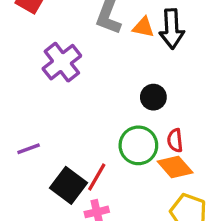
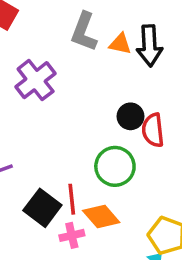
red semicircle: (175, 140) -> (153, 130), moved, size x1.4
orange diamond: (175, 167) -> (101, 216), moved
red line: (97, 177) -> (72, 199), turned -36

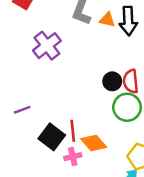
black circle: (131, 116) -> (112, 81), moved
green circle: (115, 166) -> (127, 107), moved

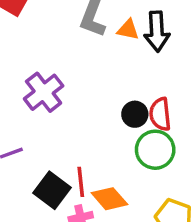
purple cross: (47, 46) -> (44, 92), moved

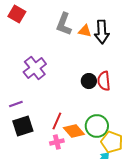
green circle: (155, 150) -> (97, 126), moved
red line: (81, 182) -> (57, 121), turned 30
black square: (52, 190) -> (23, 126), moved, turned 35

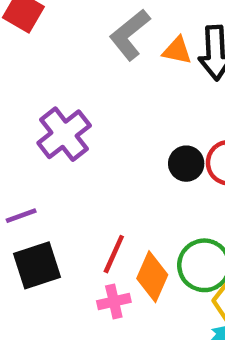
gray L-shape: (64, 24) -> (130, 35), turned 30
orange diamond: (74, 131) -> (152, 277), turned 65

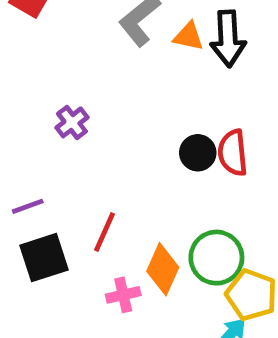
purple cross: (64, 134) -> (72, 122), size x0.6
red line: (114, 254) -> (105, 232), moved

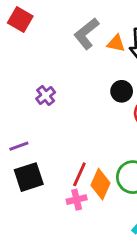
black circle: (198, 153) -> (122, 91), moved
red line: (105, 232) -> (79, 174), moved

